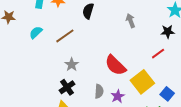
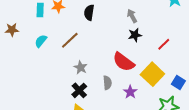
black star: (168, 32) -> (135, 35), moved
gray semicircle: (99, 91) -> (107, 83), moved

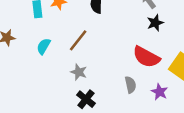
gray star: (81, 67) -> (79, 72), moved
black cross: (79, 90) -> (86, 99), moved

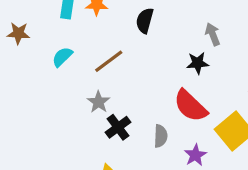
black star: (155, 23) -> (198, 63), moved
black cross: (86, 99) -> (118, 127), moved

